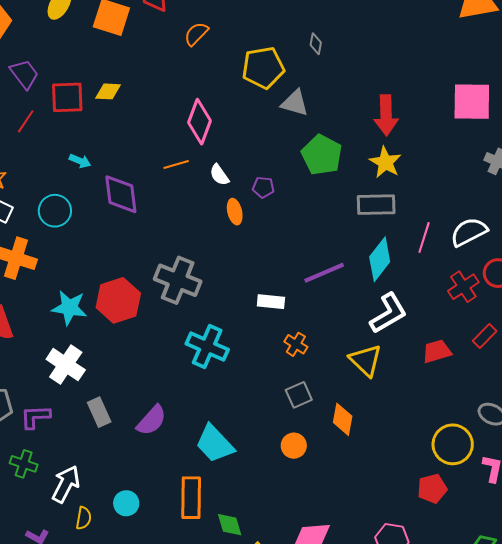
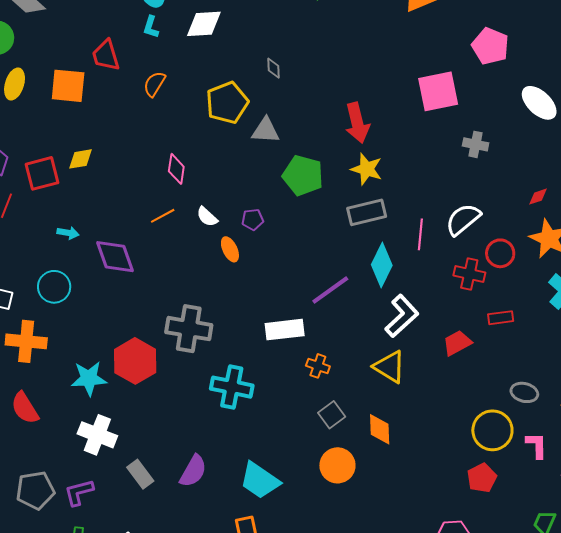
pink diamond: (199, 122) -> (176, 169), size x0.7
red cross: (463, 287) -> (469, 274), turned -32
white rectangle: (271, 302) -> (285, 330), size x1.4
red rectangle: (485, 336) -> (501, 318), turned 50
orange circle: (294, 446) -> (337, 465), size x1.4

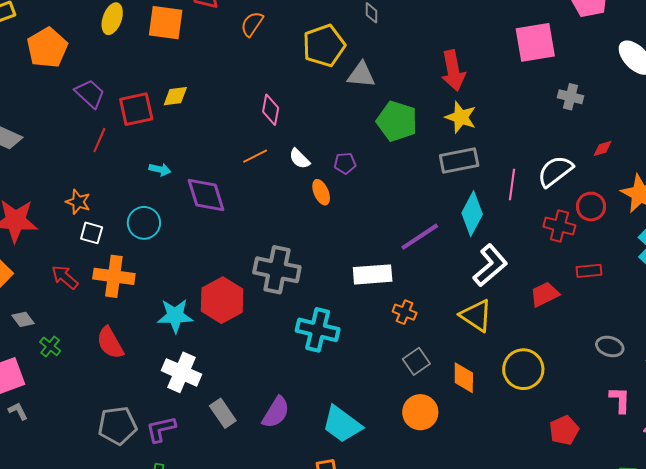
red diamond: (538, 197) -> (603, 148), moved
yellow circle: (492, 430) -> (523, 369), moved

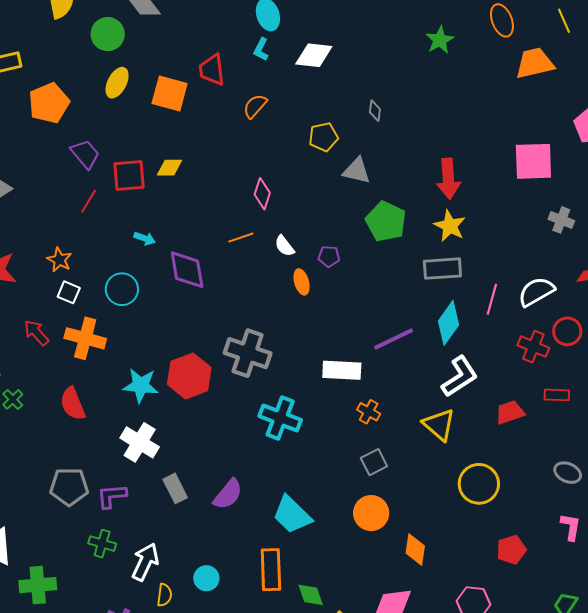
yellow pentagon: (324, 46) -> (323, 137), size x0.7
orange diamond: (464, 378) -> (415, 549), moved

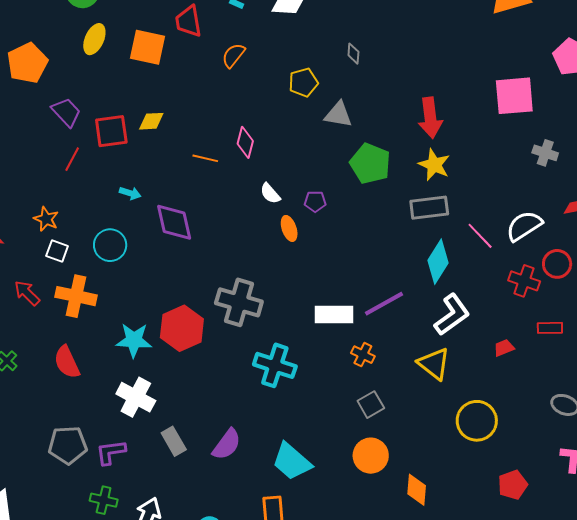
orange line: (241, 238) -> (205, 158), moved, turned 35
pink line: (492, 299) -> (480, 236), turned -56
purple line: (394, 339) -> (384, 304), moved
red trapezoid: (510, 412) -> (504, 348), size x0.7

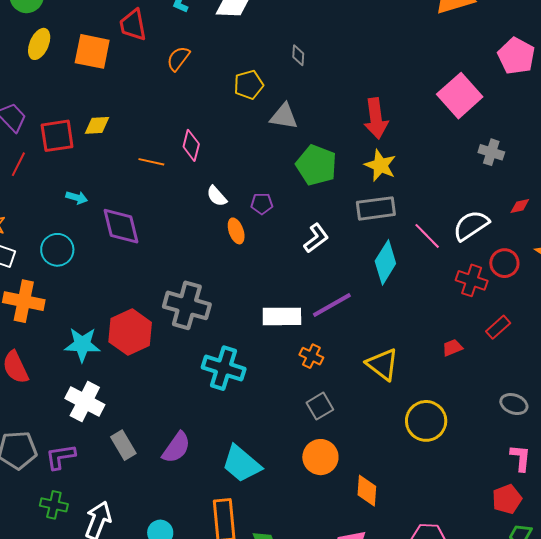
pink square: (514, 96) -> (460, 96), turned -36
white L-shape: (452, 315) -> (316, 238), moved, size x0.7
red rectangle: (550, 328) -> (498, 327), turned -40
red pentagon: (513, 485) -> (507, 499), moved

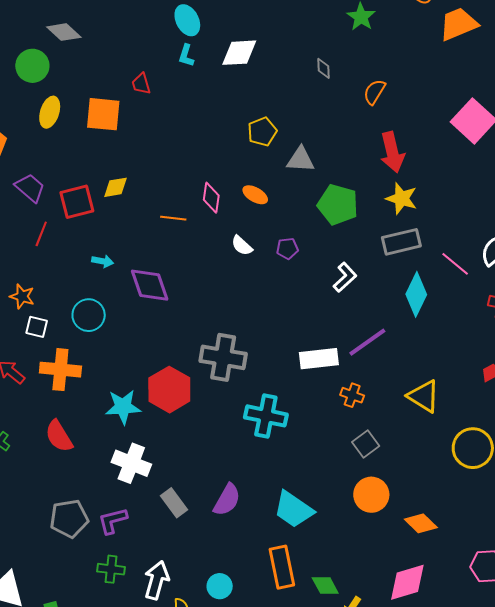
red trapezoid: (133, 25) -> (141, 84), size x0.7
gray diamond: (298, 55) -> (324, 68), moved
orange semicircle: (178, 59) -> (374, 92), moved
orange ellipse: (236, 231) -> (255, 195), moved, turned -35
orange diamond: (367, 491) -> (421, 523), turned -44

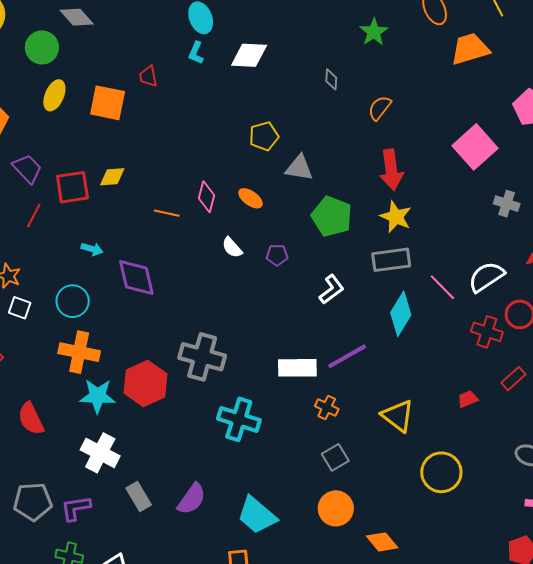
orange cross: (60, 370) -> (79, 352), moved

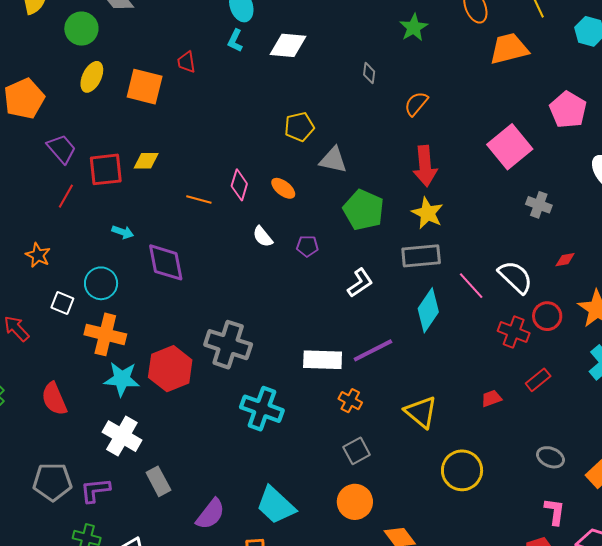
white semicircle: (486, 277) -> (515, 277), turned 75
white square: (20, 308) -> (62, 303), moved
purple semicircle: (192, 499) -> (210, 514), moved

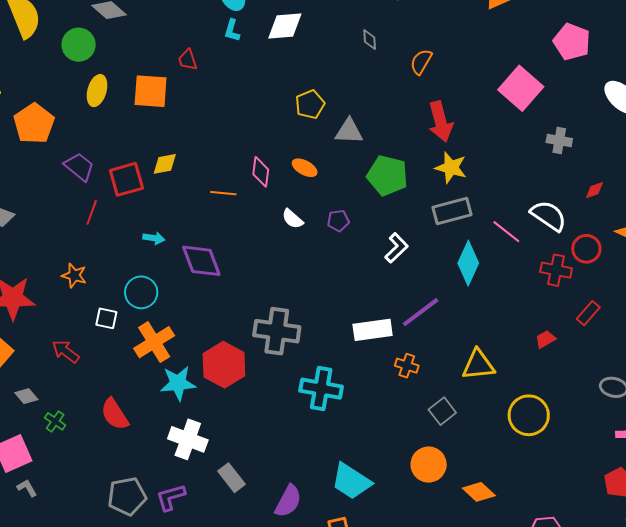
orange cross: (105, 334) -> (154, 342), turned -36
yellow triangle: (421, 412) -> (478, 365), turned -36
gray square: (357, 451) -> (442, 411), moved

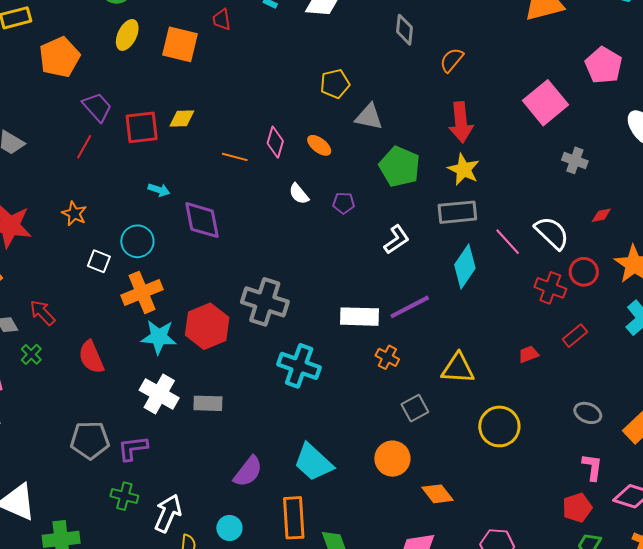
gray diamond: (370, 40) -> (404, 30), size x1.4
red line: (92, 212) -> (84, 147), moved
red arrow: (66, 351) -> (42, 313), moved
gray rectangle: (232, 478) -> (208, 403), moved, turned -60

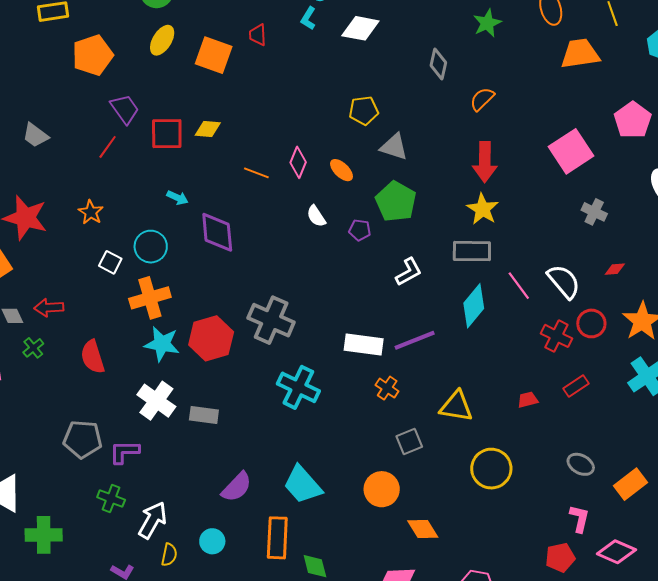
green pentagon: (400, 167) -> (396, 202), moved
red arrow: (42, 313) -> (49, 308), turned -56

